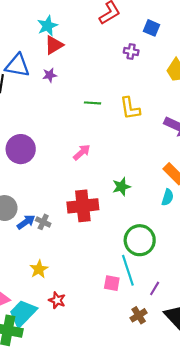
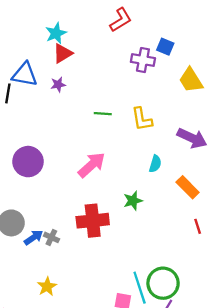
blue square: (151, 28) -> (165, 47), moved
purple cross: (131, 51) -> (143, 60), size x1.5
pink arrow: (82, 152) -> (92, 165), size x1.5
cyan semicircle: (168, 197) -> (155, 164), moved
green circle: (140, 240) -> (163, 283), moved

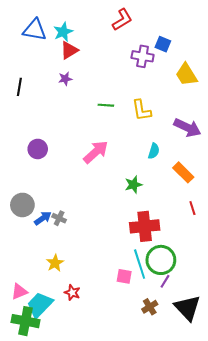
blue triangle: (25, 75) -> (35, 30), moved
purple circle: (28, 162) -> (38, 149), size x0.7
red cross: (93, 221) -> (145, 226), moved

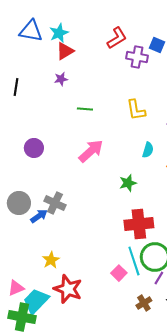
red L-shape: (122, 20) -> (117, 38), moved
green line: (106, 105) -> (85, 109), moved
gray cross: (59, 218) -> (55, 203), moved, size x1.5
pink square: (124, 276) -> (119, 273), turned 35
red star: (72, 293) -> (68, 289), size x1.8

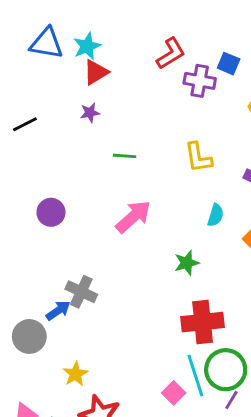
black line: (16, 87) -> (25, 124), turned 54
gray circle: (19, 203) -> (29, 336), moved

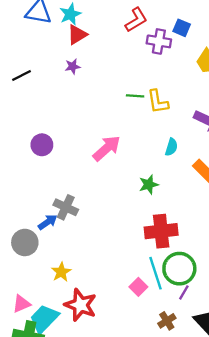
green line: (125, 156) -> (135, 96), moved

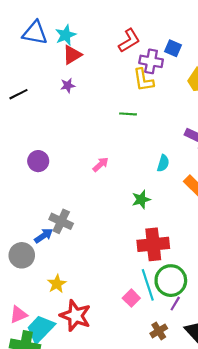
yellow L-shape: (158, 102) -> (143, 80), moved
pink arrow: (107, 148) -> (101, 164), size x0.6

